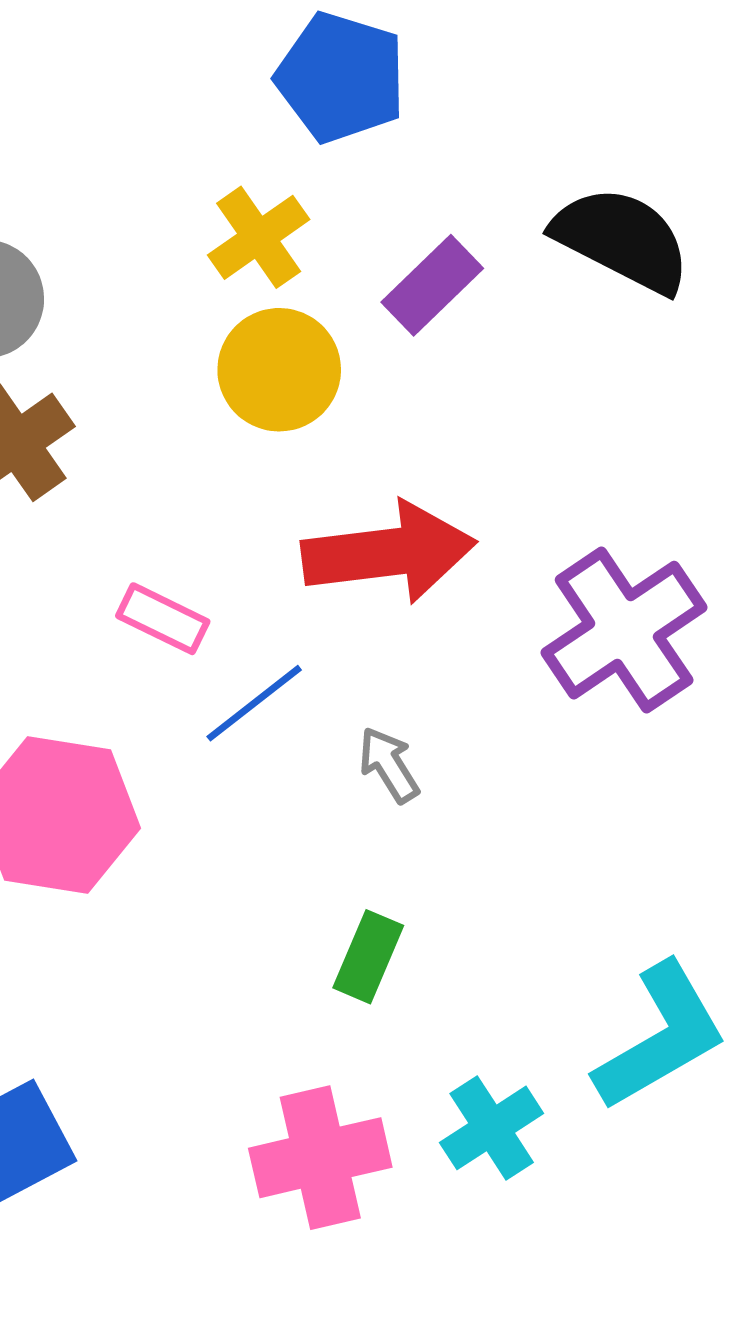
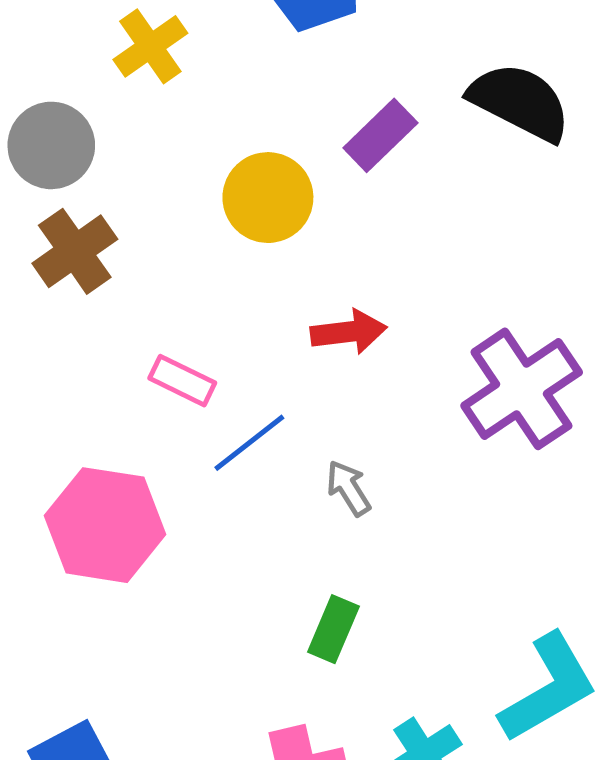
yellow cross: (259, 237) -> (150, 46), moved
red arrow: (389, 552) -> (349, 332), size x0.6

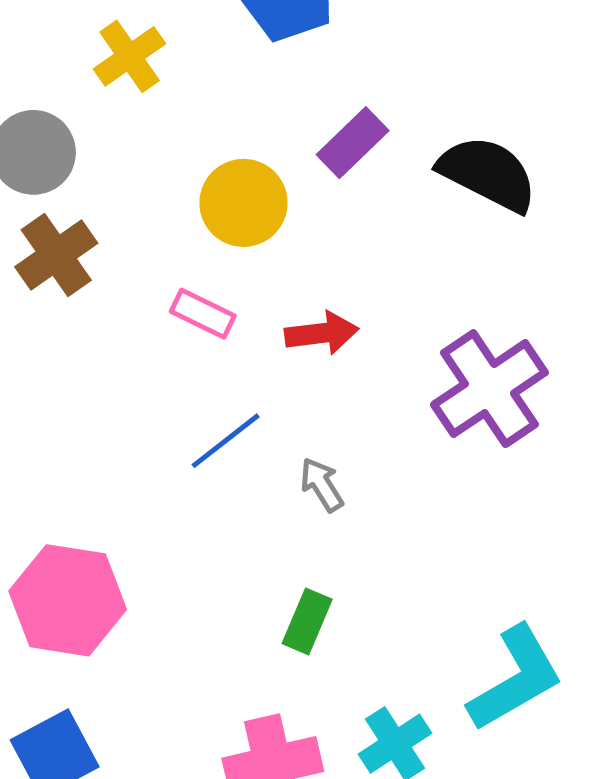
black semicircle: (520, 102) -> (488, 174), moved
pink rectangle: (182, 381) -> (203, 314), moved
pink hexagon: (105, 525) -> (68, 600), moved

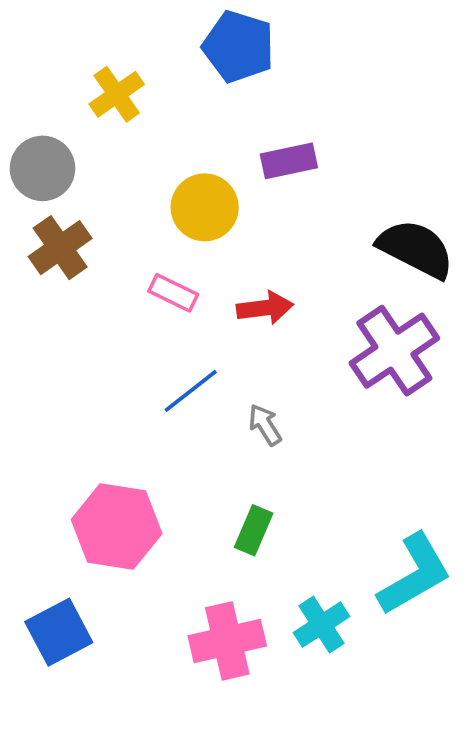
purple rectangle: (353, 143) -> (289, 161), turned 32
black semicircle: (488, 174) -> (416, 249), moved
pink hexagon: (68, 600) -> (117, 527), moved

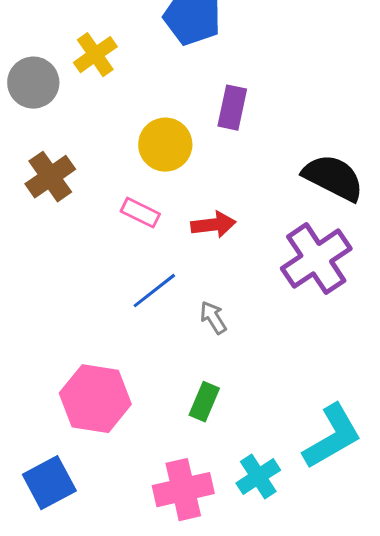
purple rectangle: (289, 161) -> (232, 108), turned -66
gray circle: (43, 168) -> (33, 83), moved

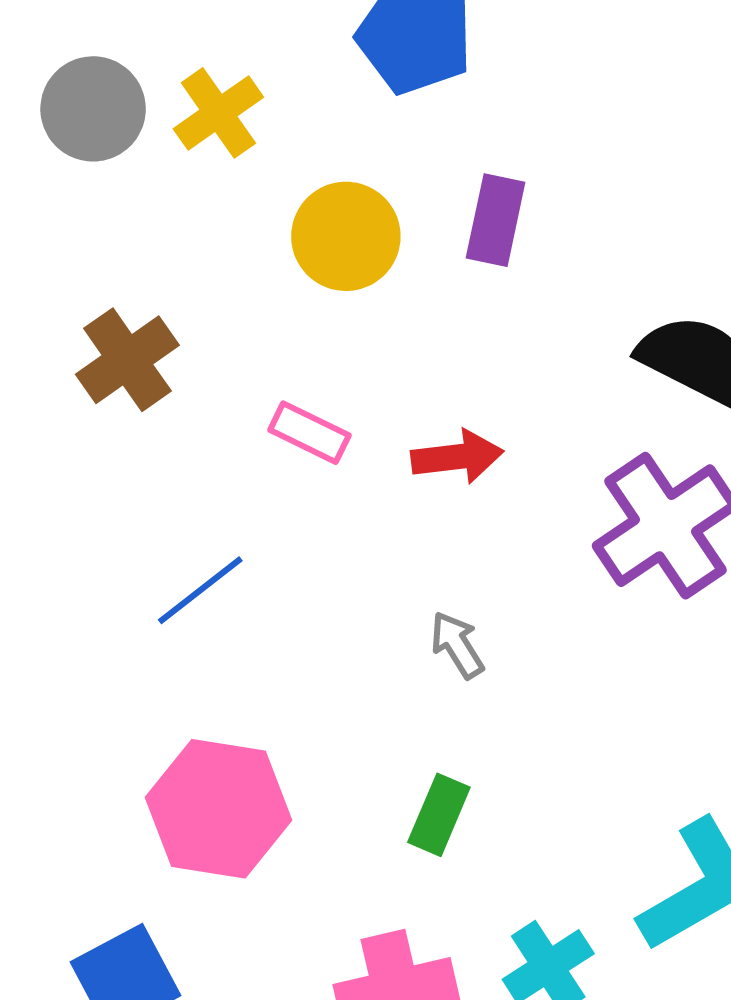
gray circle: (33, 83) -> (93, 109), moved
yellow circle: (165, 145) -> (346, 236), moved
blue line: (154, 291) -> (200, 590), moved

